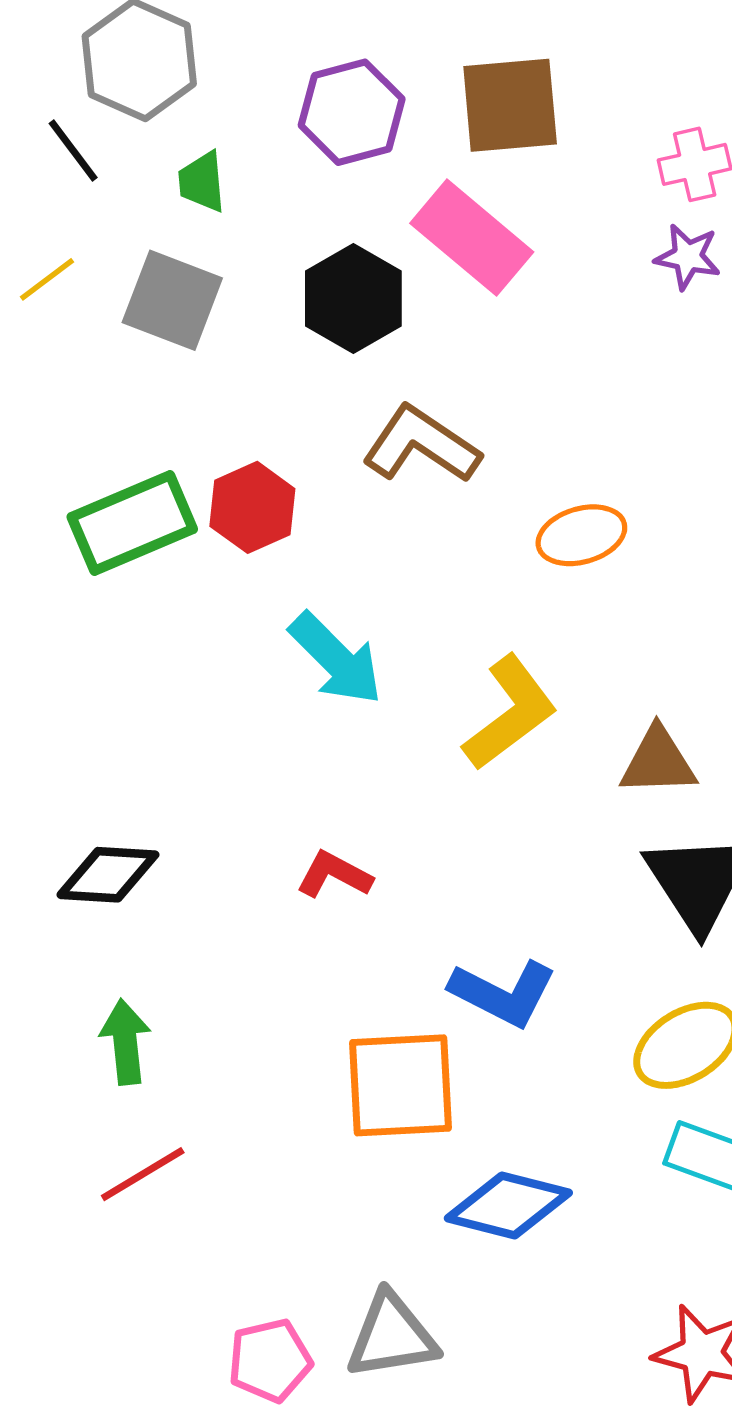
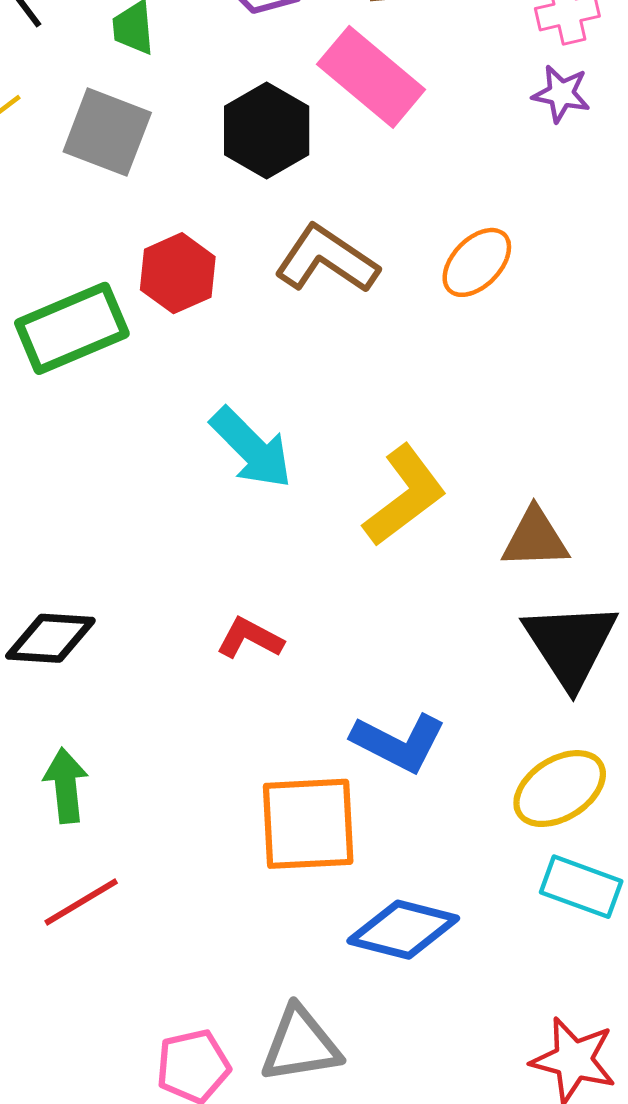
red hexagon: (252, 507) -> (178, 273), moved
orange ellipse: (581, 535) -> (477, 262), moved, turned -30

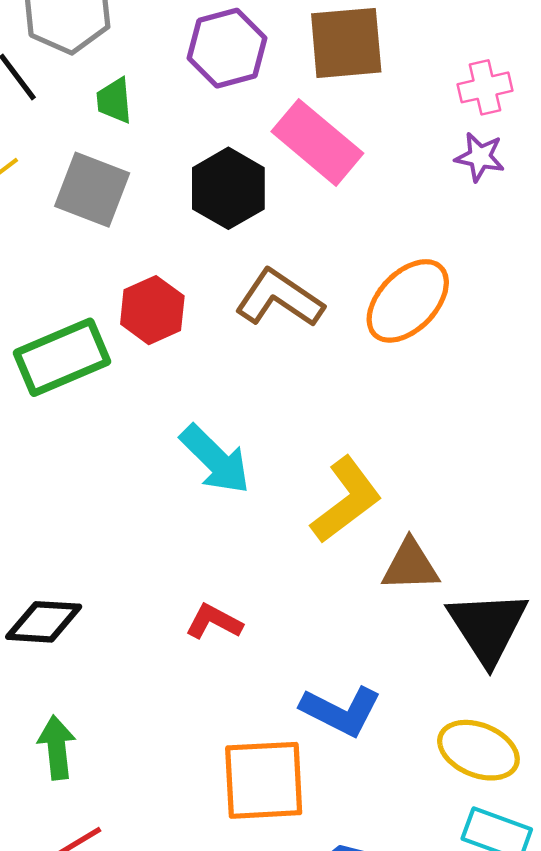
orange ellipse: (477, 262) -> (408, 301), size x1.4
brown triangle: (535, 539) -> (410, 565), moved
yellow ellipse: (560, 789) -> (478, 750), turned 54

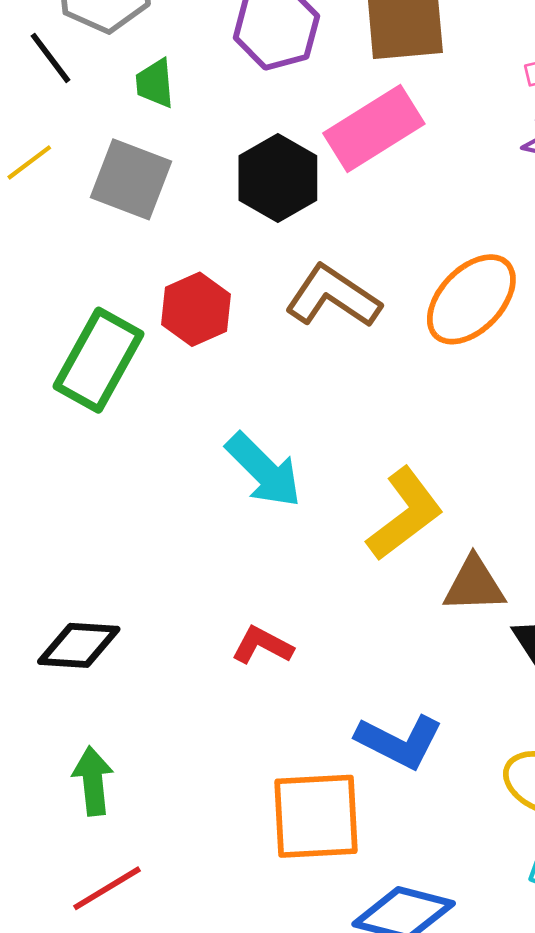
pink rectangle: (317, 142) -> (374, 129), turned -72
green rectangle: (62, 357) -> (99, 360), turned -38

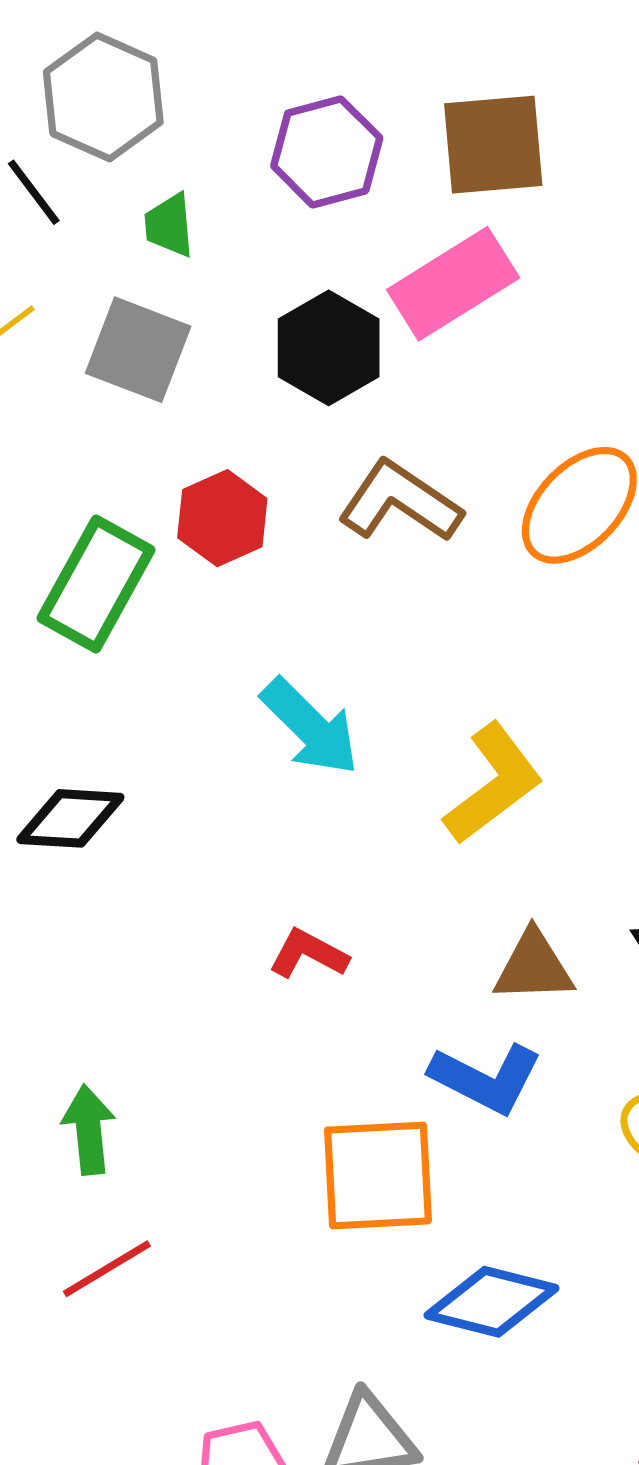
brown triangle: (474, 585) -> (534, 967), moved
black diamond: (79, 645) -> (70, 818), moved

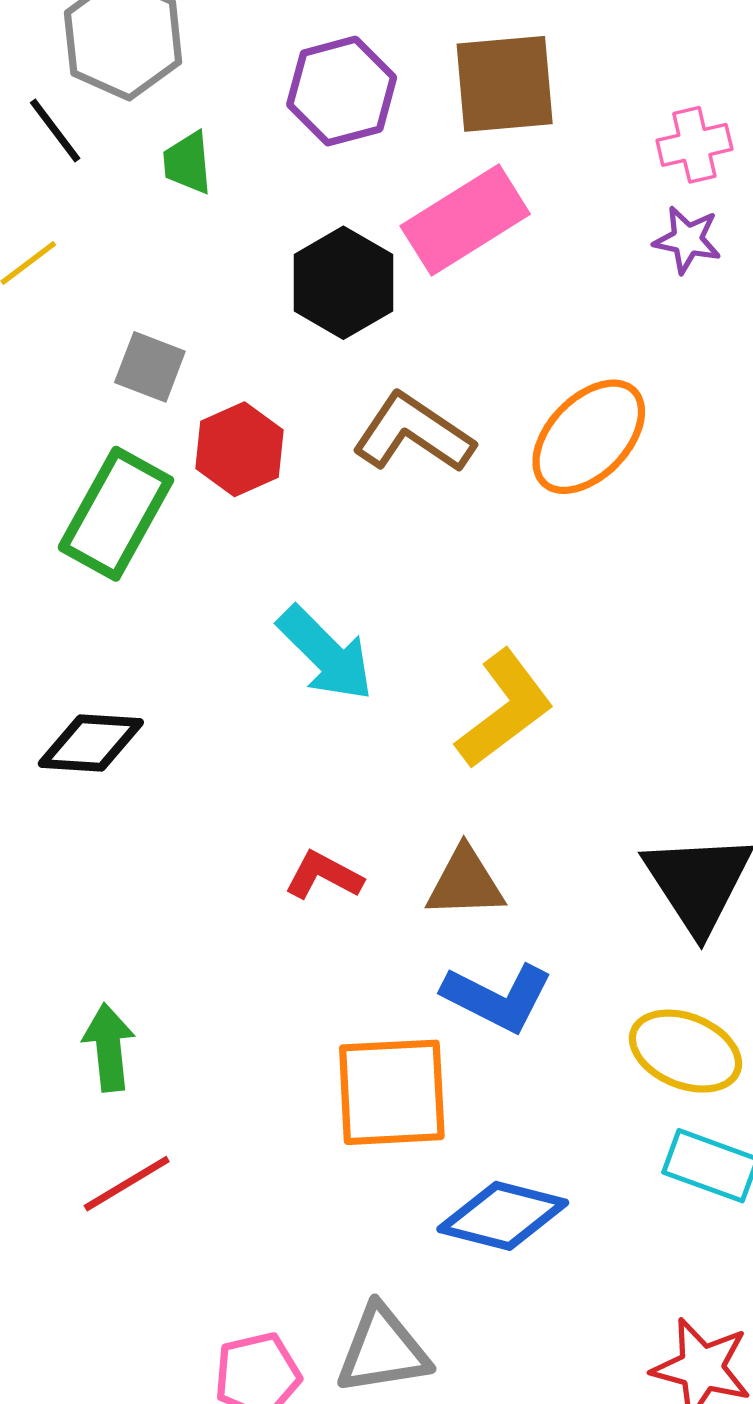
gray square: (138, 350) -> (150, 367), moved, size x0.7
brown triangle: (534, 967) -> (465, 883), moved

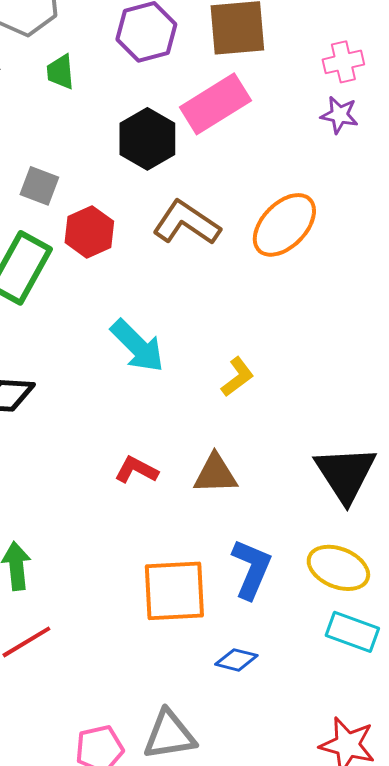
yellow L-shape: (505, 709) -> (237, 377), size x0.6
blue L-shape: (497, 997) -> (251, 569), moved, turned -94
blue diamond: (503, 1216) -> (236, 660), size x0.6

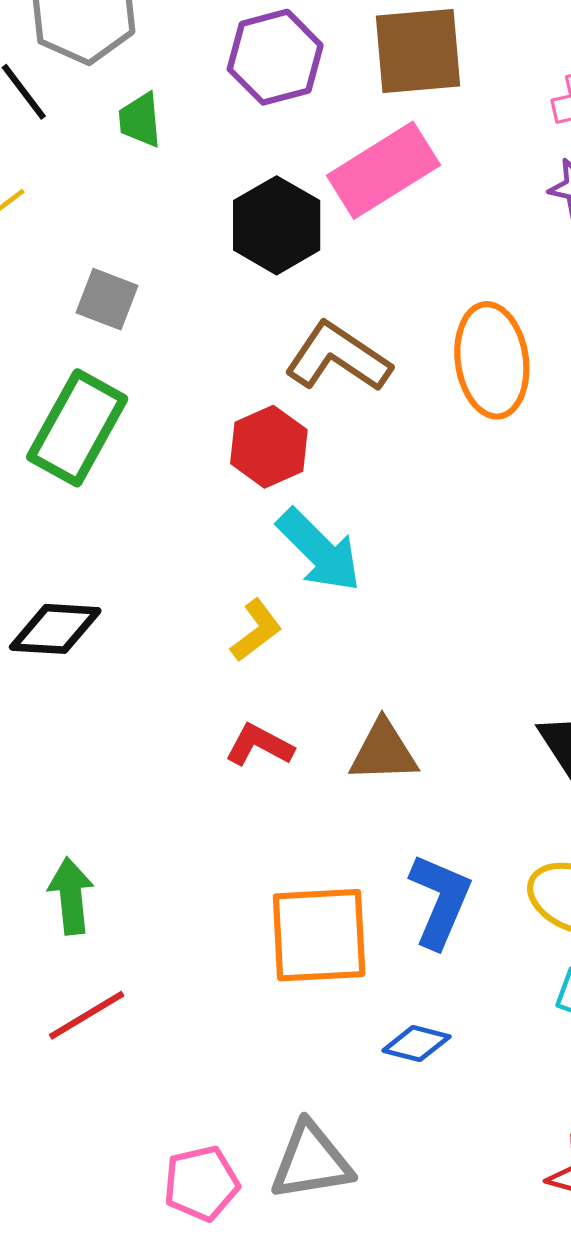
orange ellipse: (284, 225) -> (492, 360), turned -52
red hexagon: (89, 232) -> (269, 447), moved
cyan arrow: (137, 346) -> (319, 550), moved
yellow L-shape: (237, 377) -> (256, 630), moved

